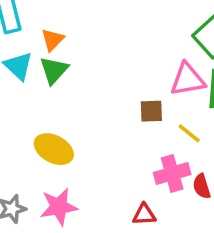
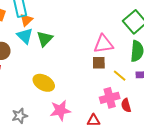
orange triangle: (52, 40) -> (26, 20), moved
pink triangle: (188, 80) -> (103, 44), moved
pink star: (59, 207) -> (60, 110), moved

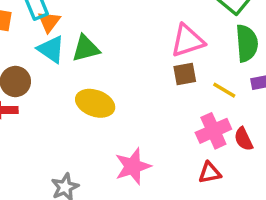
green triangle: (45, 39) -> (86, 48), turned 42
yellow ellipse: (44, 83) -> (95, 103), moved
red triangle: (94, 120) -> (210, 173), moved

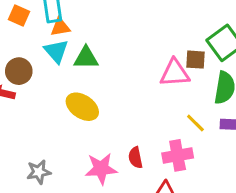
orange triangle: (49, 22) -> (60, 27), turned 30
brown square: (185, 74) -> (195, 60), moved
red semicircle: (244, 139) -> (135, 158), moved

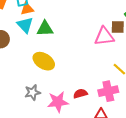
red semicircle: (135, 158) -> (80, 94), turned 88
gray star: (39, 172) -> (32, 92), moved

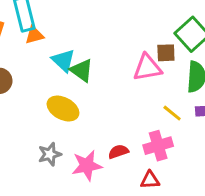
cyan triangle: (25, 25) -> (63, 60), moved
green triangle: (45, 29) -> (82, 70), moved, turned 42

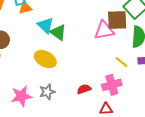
brown square: (166, 53) -> (117, 20), size x1.5
gray star: (50, 154) -> (47, 92), moved
pink star: (87, 166) -> (21, 96), moved

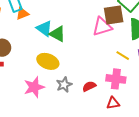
pink cross: (112, 85) -> (116, 79), turned 30
gray star: (47, 92) -> (64, 85), moved
pink star: (21, 96) -> (34, 87), moved

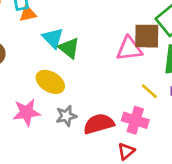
red semicircle: (89, 86) -> (99, 124), size x1.6
red triangle: (113, 103) -> (126, 151), turned -40

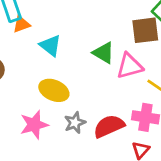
green triangle: (69, 48) -> (104, 53), moved
pink triangle: (129, 49) -> (130, 66), moved

